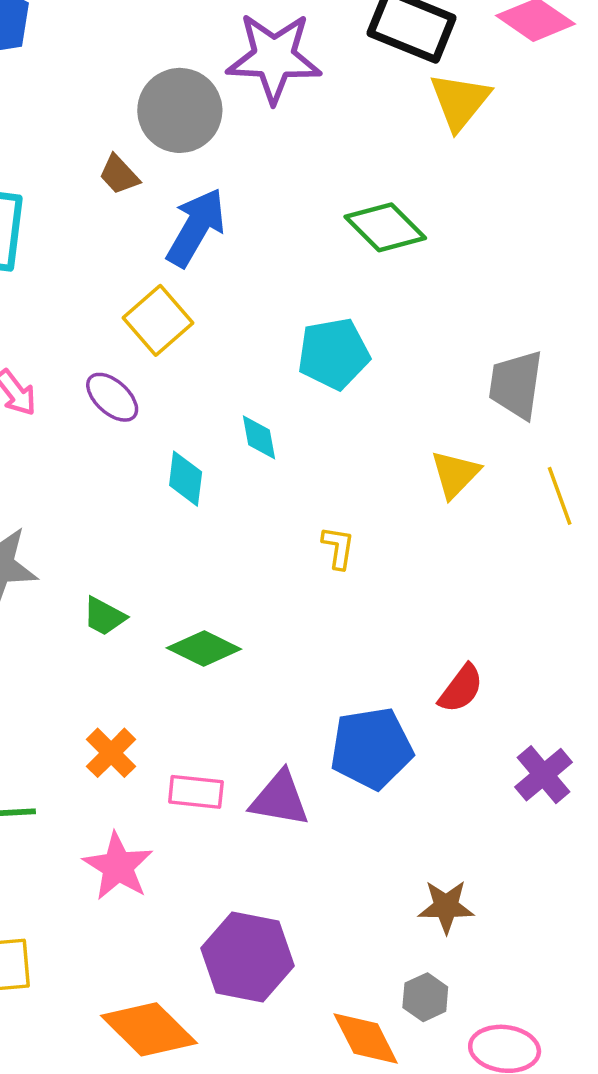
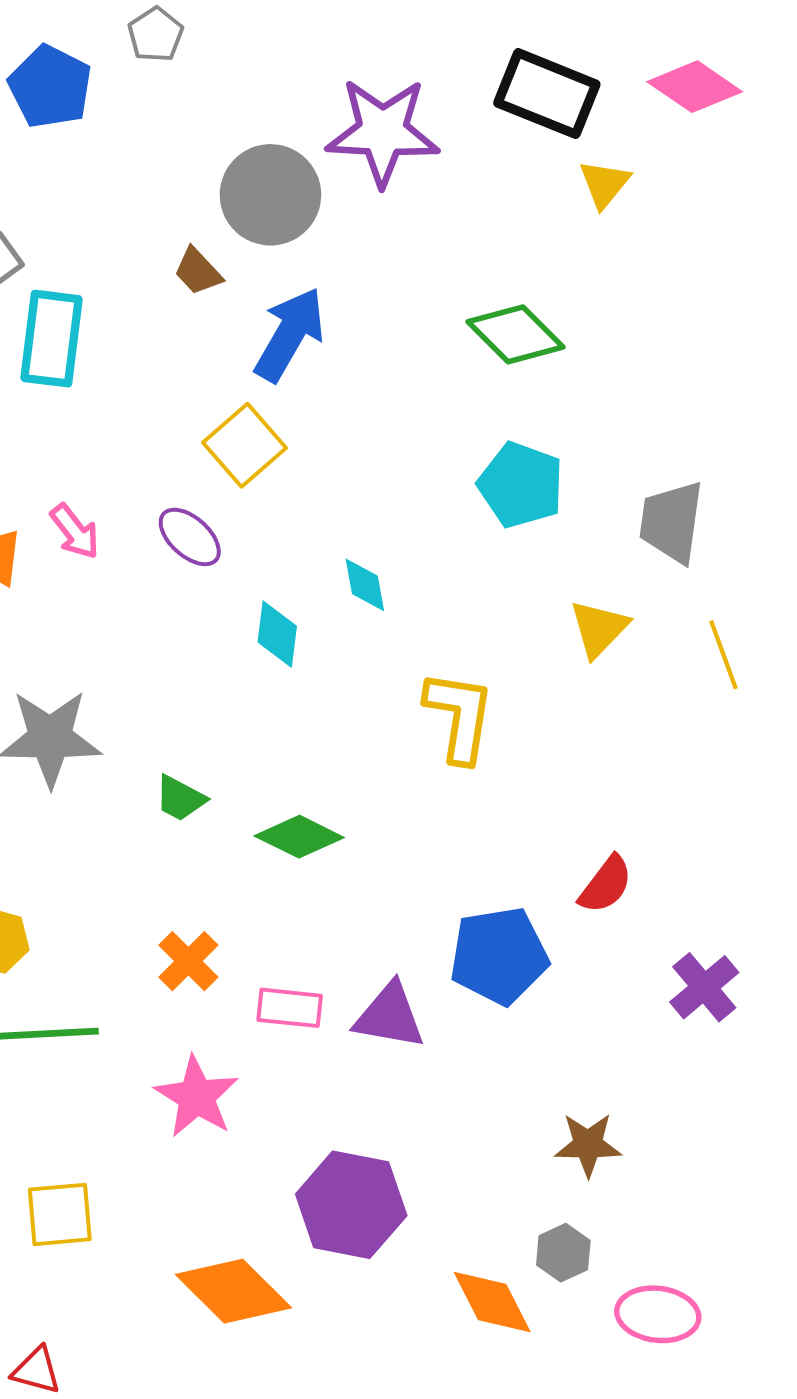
yellow triangle: (460, 101) -> (604, 184), size x0.7
cyan pentagon: (334, 354) -> (521, 485), moved, turned 30
yellow L-shape: (338, 547) -> (459, 716), size x1.8

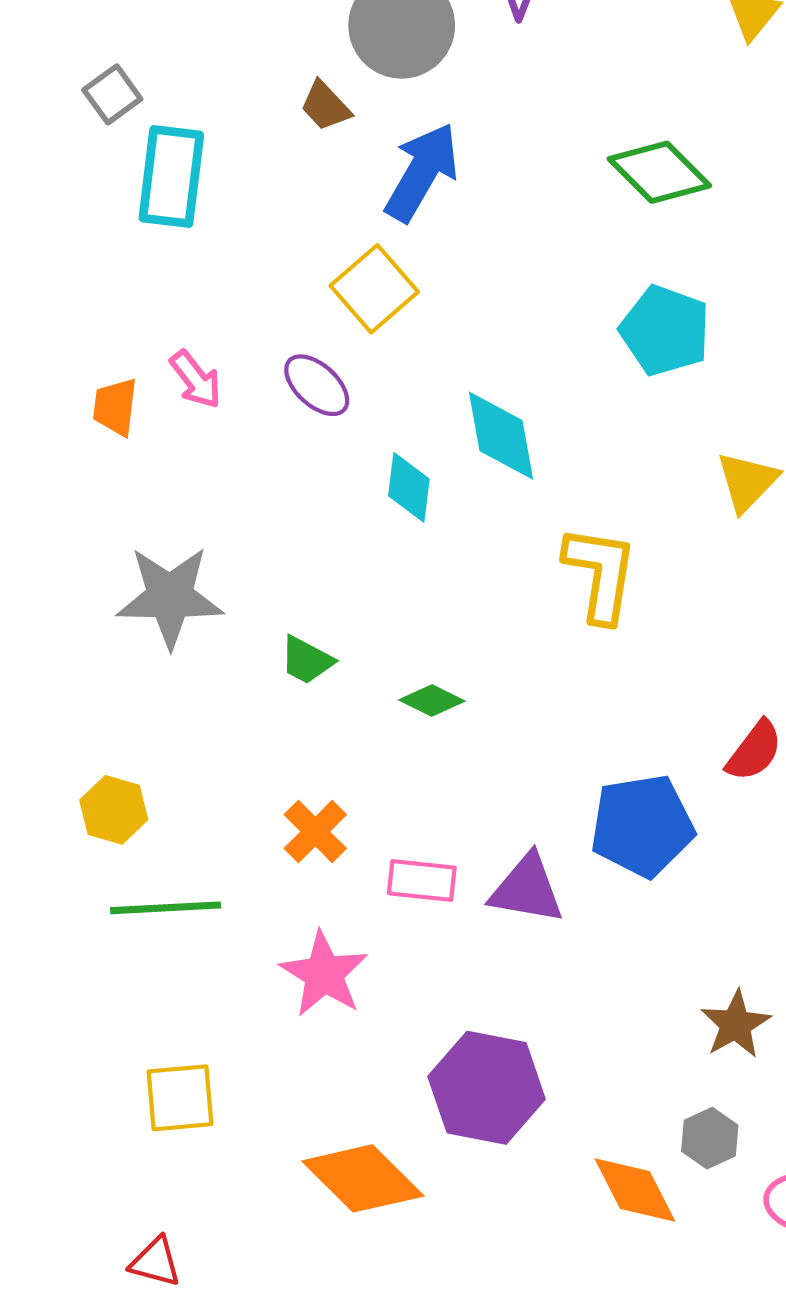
cyan diamond: (365, 585) -> (501, 436), size x1.6
green diamond: (299, 837) -> (432, 700), size x0.7
brown star: (588, 1145) -> (736, 1024), turned -30

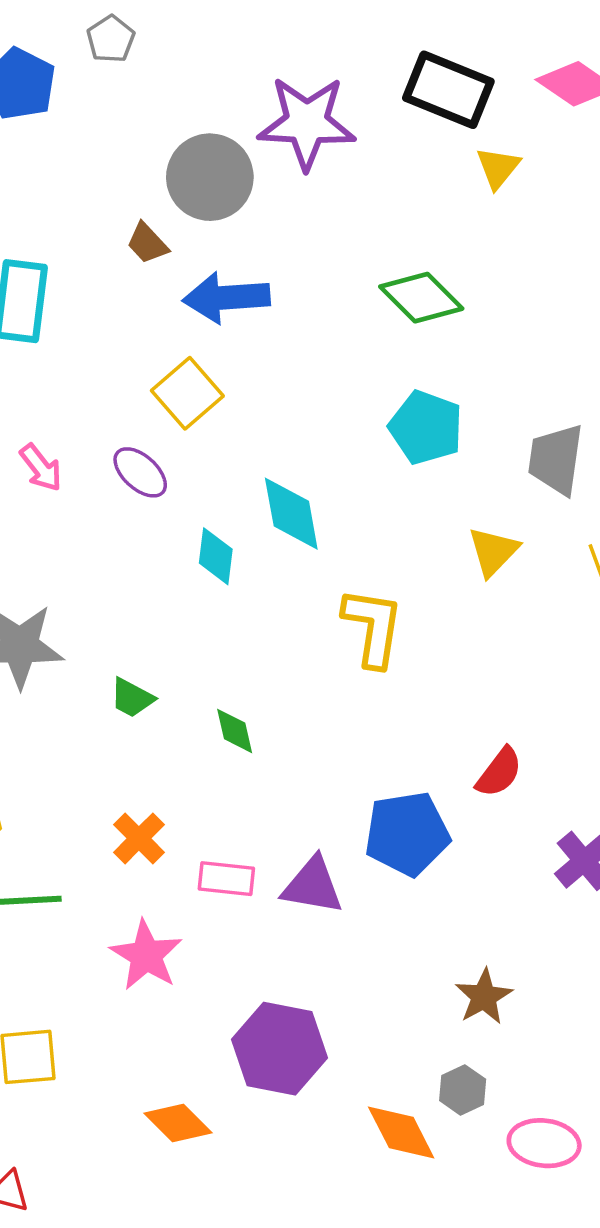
blue arrow: (422, 172) -> (226, 298), turned -124
green diamond: (432, 700) -> (235, 731), turned 51
orange diamond: (363, 1178) -> (178, 1123), size x0.7

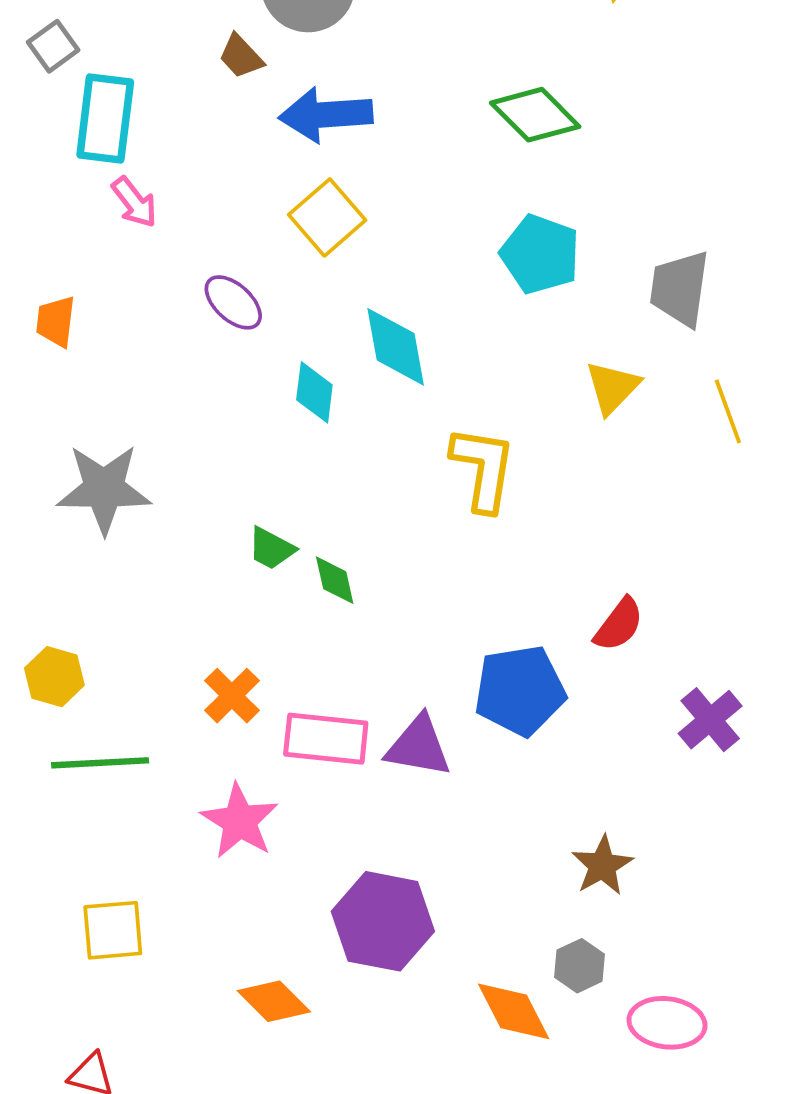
yellow square: (187, 393) -> (327, 217), moved
pink arrow: (41, 468) -> (134, 202), moved
green trapezoid: (132, 698) -> (271, 548), moved
pink rectangle: (226, 879) -> (326, 739), size x1.4

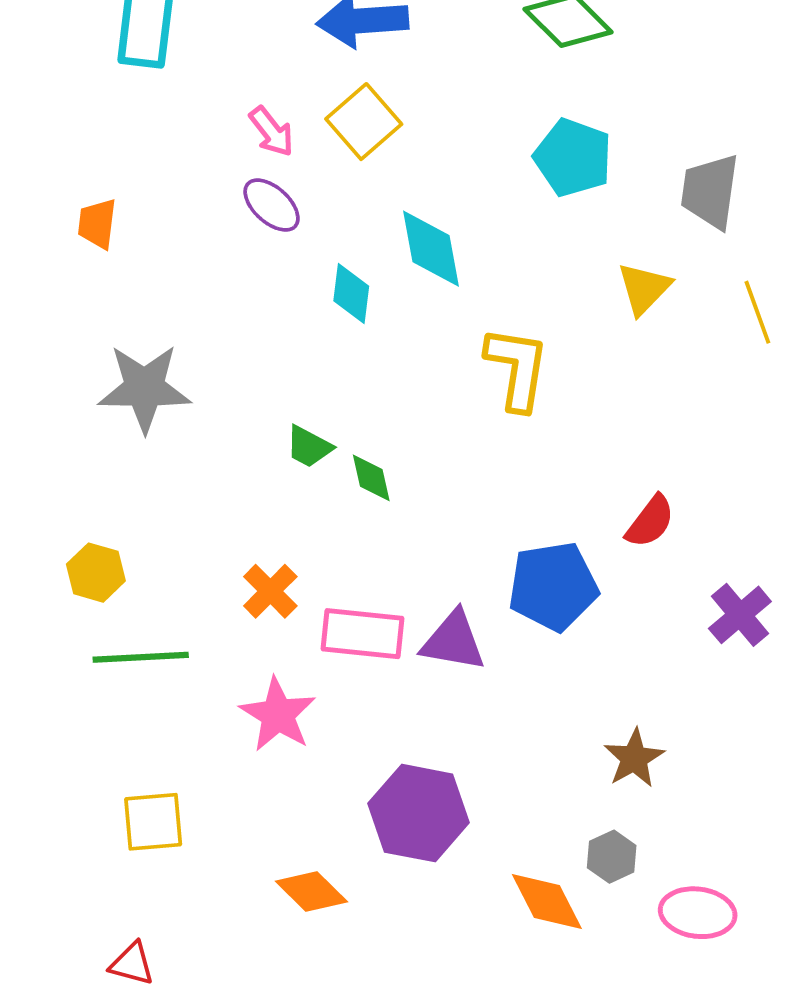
pink arrow: (134, 202) -> (272, 132), moved

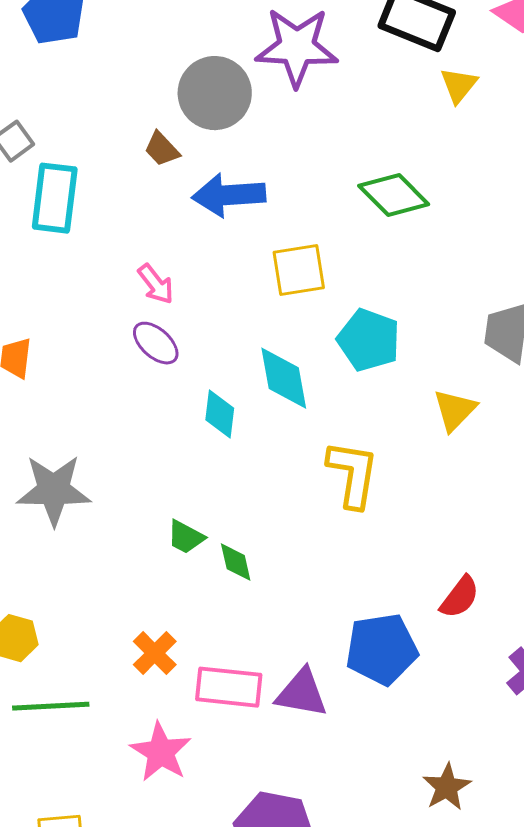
yellow square: (364, 122) -> (299, 270), moved, turned 32
cyan pentagon: (573, 158) -> (369, 340), moved

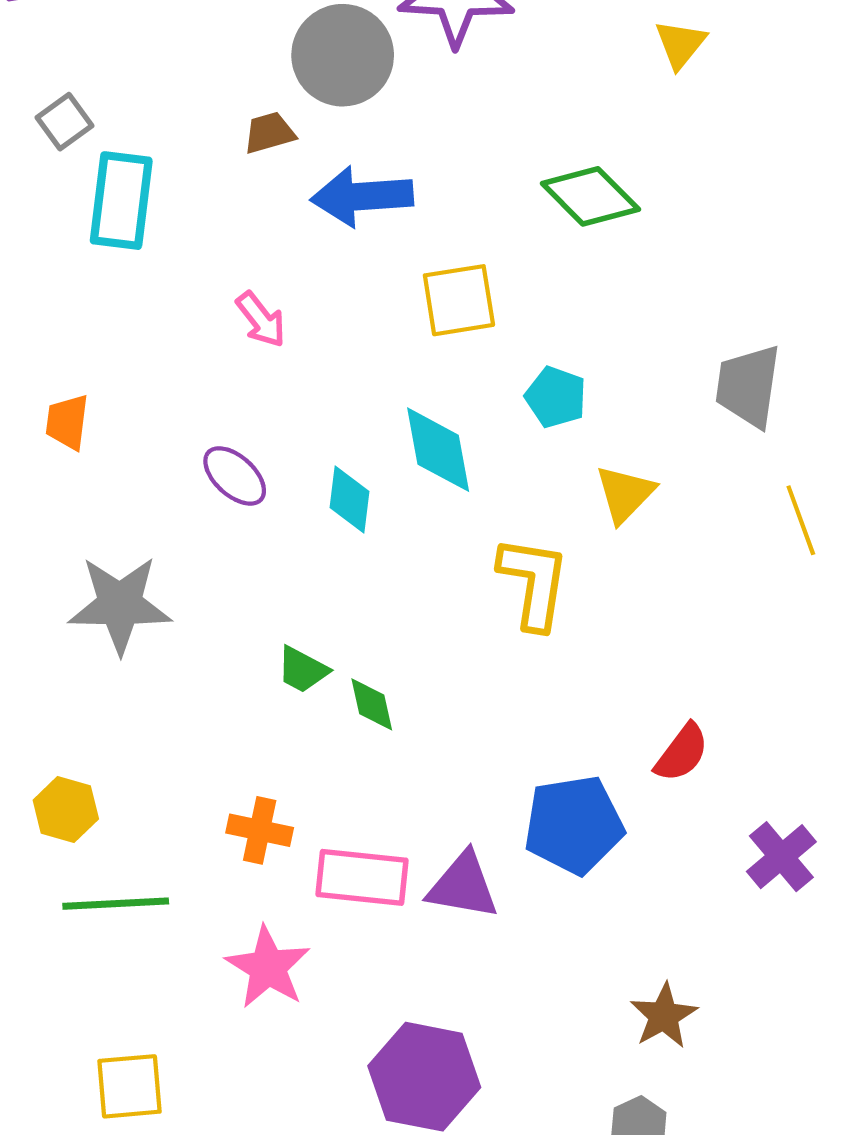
brown trapezoid: (162, 149) -> (269, 133), turned 117
cyan pentagon: (369, 340) -> (556, 397), size x0.7
purple ellipse: (156, 343) -> (235, 476), moved
yellow triangle: (455, 410) -> (625, 494), moved
orange cross: (155, 653) -> (260, 830), turned -33

